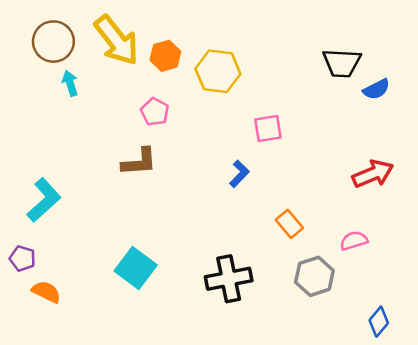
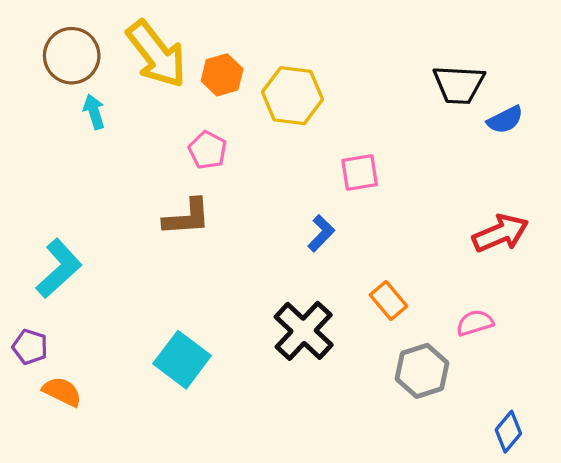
black cross: (229, 279) -> (304, 331), moved, turned -36

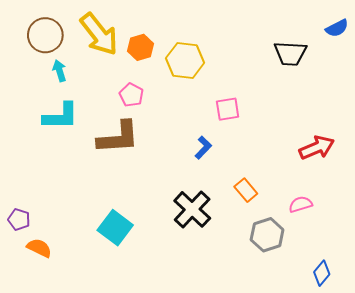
blue semicircle: (505, 120) -> (337, 28), moved
brown L-shape: (187, 217) -> (118, 137), size x1.4
cyan L-shape: (59, 268) -> (60, 116), moved, turned 42

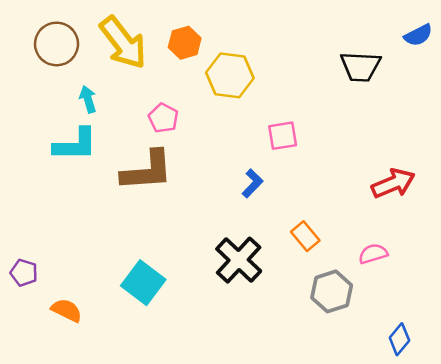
orange hexagon: (140, 47) -> (185, 43), moved
cyan arrow: (59, 71) -> (88, 99), moved
orange semicircle: (39, 248) -> (67, 310), moved

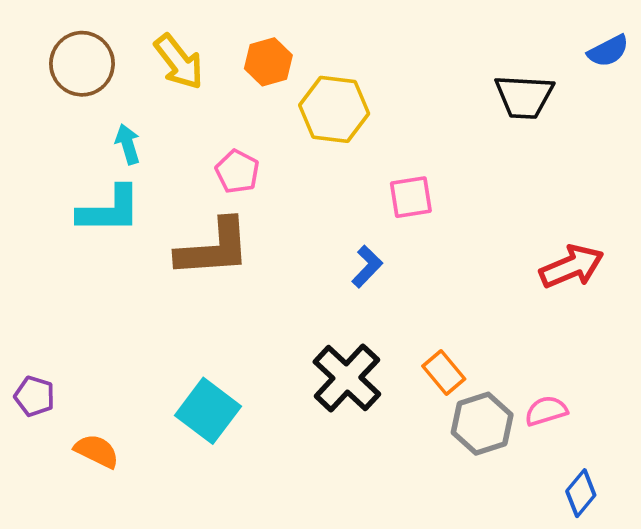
yellow arrow: (123, 43) -> (179, 62), size x0.7
orange rectangle: (305, 236) -> (444, 372), moved
pink semicircle: (373, 254) -> (546, 411), moved

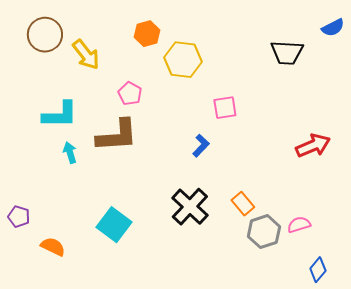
yellow arrow: (179, 62) -> (86, 55), moved
cyan arrow: (128, 144) -> (70, 153), moved

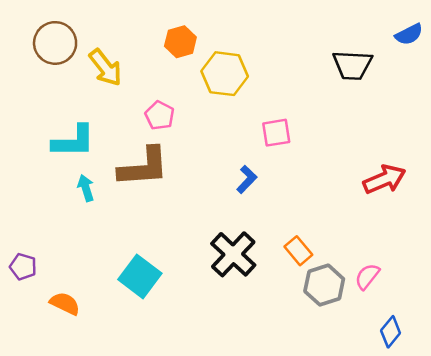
pink semicircle: (299, 225) -> (367, 276), turned -35

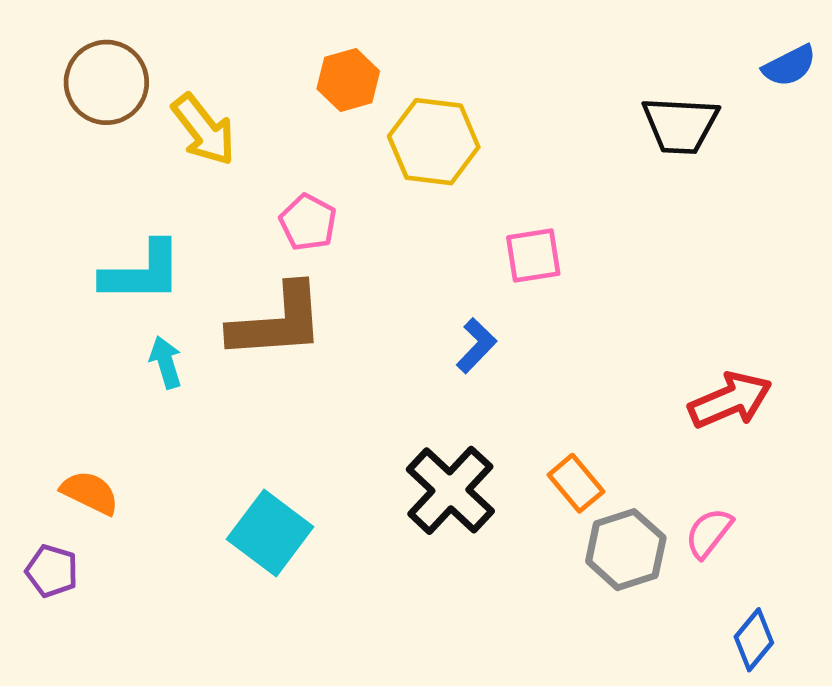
red arrow: (384, 179) -> (730, 400), moved
purple pentagon: (23, 267) -> (52, 571), moved
orange semicircle: (65, 303) -> (90, 493), moved

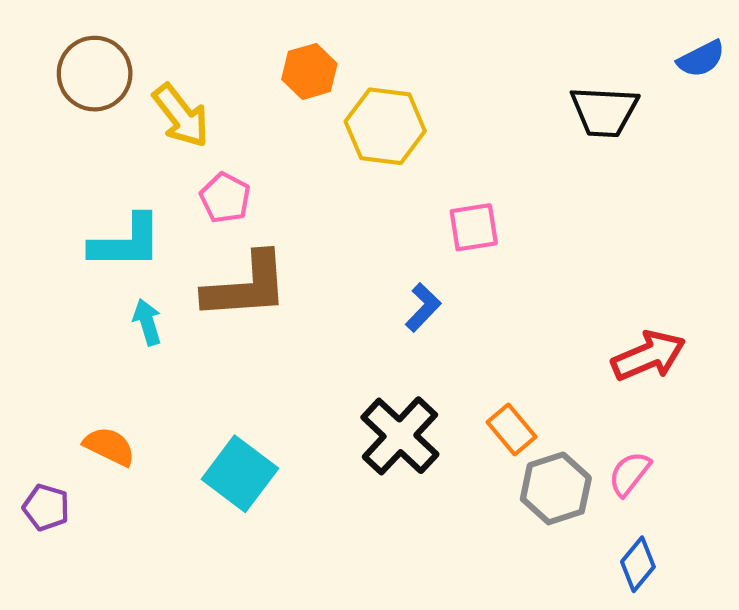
pink pentagon: (308, 222) -> (225, 198), moved
orange semicircle: (90, 493) -> (109, 446), moved
blue diamond: (754, 640) -> (638, 564), moved

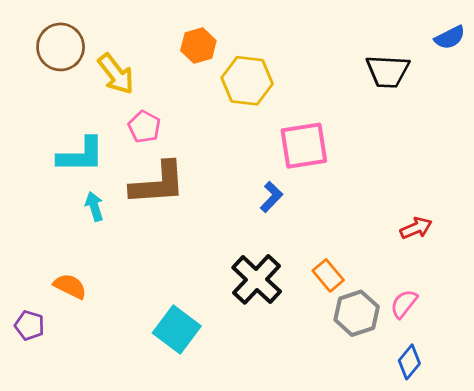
pink square: (474, 227) -> (304, 146), size x1.5
red arrow: (648, 356) -> (416, 228), size x0.7
cyan square: (240, 474) -> (177, 329), moved

